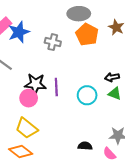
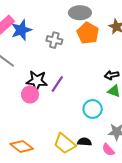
purple line: (56, 87) -> (57, 84), turned 36
cyan circle: (87, 95) -> (93, 109), moved
yellow trapezoid: (26, 128) -> (65, 144), moved

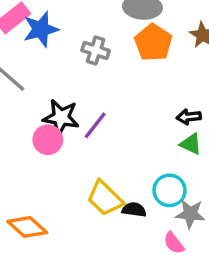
cyan circle: (93, 109) -> (169, 190), moved
black semicircle: (84, 142) -> (134, 210), moved
yellow trapezoid: (65, 144) -> (105, 198), moved

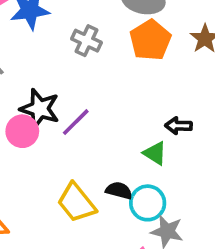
green triangle: (191, 144) -> (155, 153), moved
black semicircle: (134, 210) -> (119, 190), moved

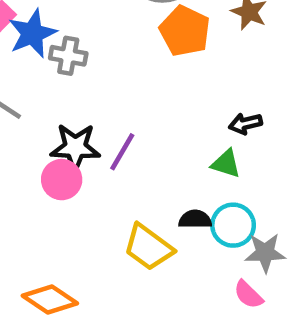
gray cross: (86, 41) -> (68, 56), moved

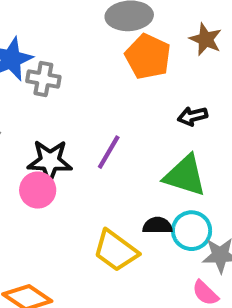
black arrow: (245, 124) -> (193, 116), moved
purple line: (122, 152) -> (109, 152), moved
green triangle: (226, 164) -> (185, 176), size x1.6

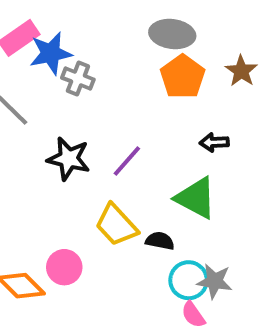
pink circle: (38, 190) -> (64, 267), moved
cyan circle: (192, 231) -> (189, 280), moved
yellow trapezoid: (116, 251) -> (116, 225), moved

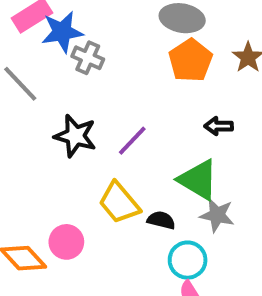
gray star: (215, 281) -> (217, 215), moved

